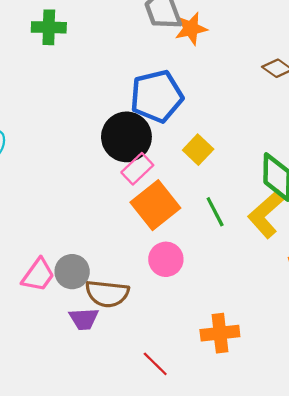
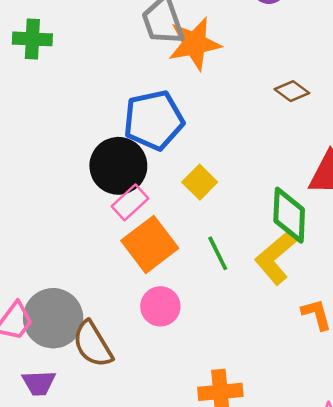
orange star: (191, 29) -> (195, 44), size x1.4
gray circle: (72, 272) -> (53, 318), size x1.5
brown semicircle: (107, 294) -> (93, 344), turned 51
purple trapezoid: (84, 319) -> (39, 383), moved

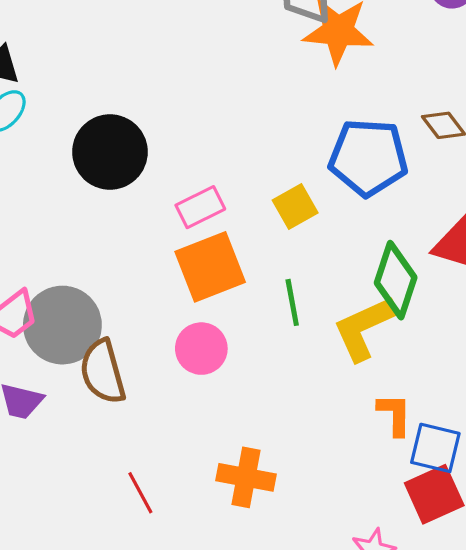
blue pentagon: (154, 120) -> (368, 157), moved
black circle: (118, 166) -> (110, 152), moved

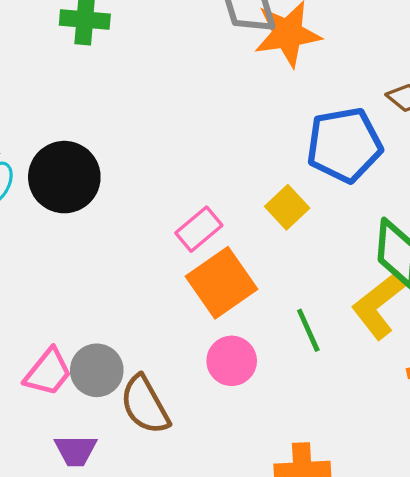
black circle: (110, 152) -> (64, 177), moved
green line: (292, 302) -> (308, 330), moved
gray circle: (62, 325) -> (97, 370), size x0.7

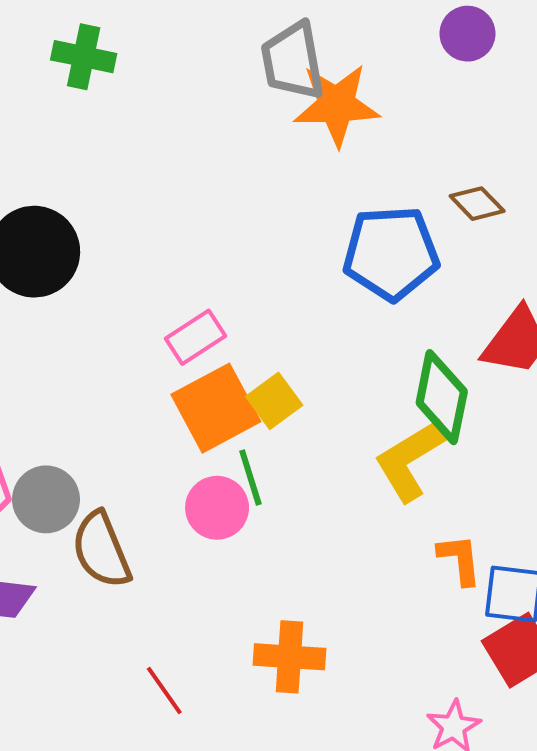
yellow square: (287, 207) -> (274, 401), moved
green line: (308, 330) -> (250, 477), moved

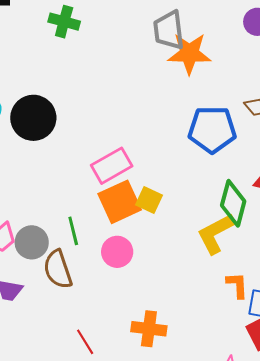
pink rectangle: (195, 337) -> (112, 166), size x1.4
yellow square: (274, 401) -> (149, 200), turned -32
green line: (250, 477) -> (73, 231), moved

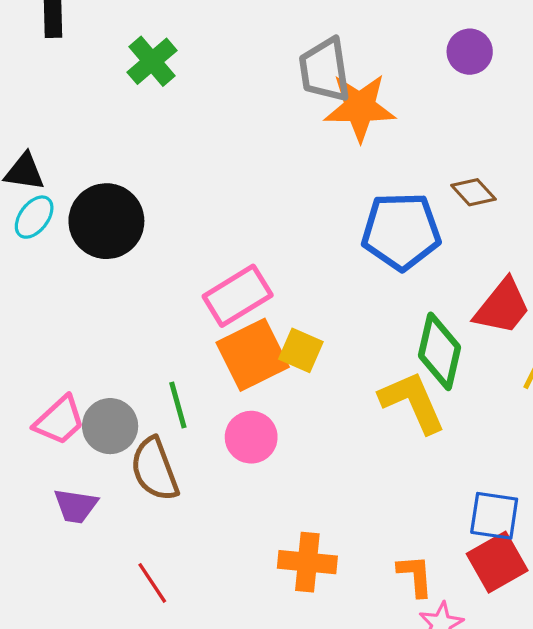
green cross: (64, 22) -> (152, 61), turned 36
yellow L-shape: (216, 234) -> (412, 402), turned 96
orange L-shape: (237, 285) -> (415, 576), moved
red line: (85, 342) -> (152, 583), moved

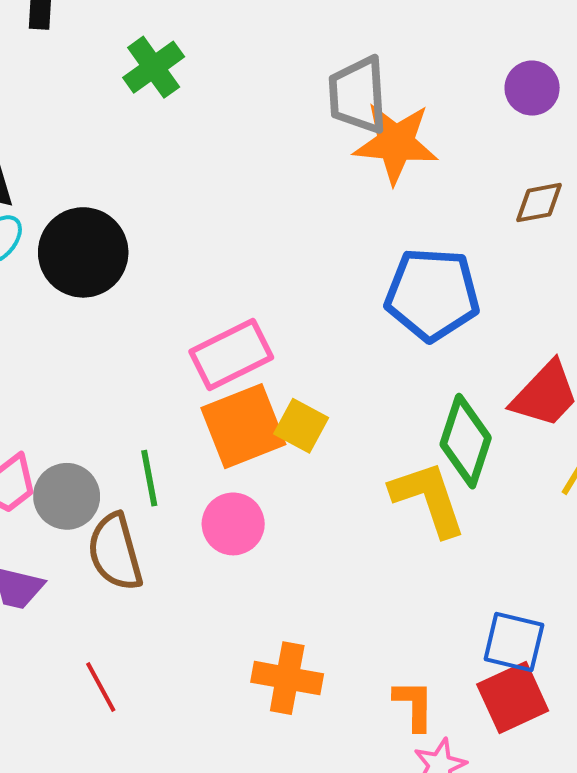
brown diamond: (473, 192) -> (539, 203), moved, turned -63

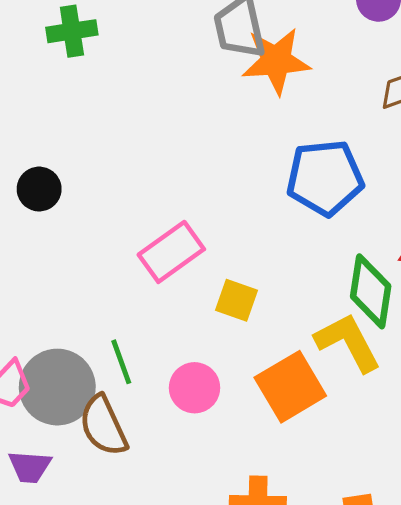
green cross: (154, 67) -> (72, 31), turned 36
black circle: (83, 252) -> (39, 189), size x0.6
orange square: (243, 426) -> (290, 387), moved
gray circle: (67, 496) -> (57, 387), size x1.4

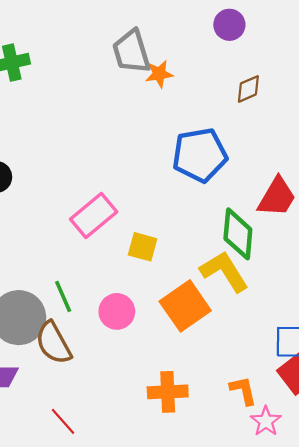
orange star: (276, 61) -> (159, 74), size x0.6

